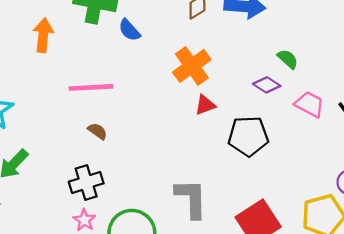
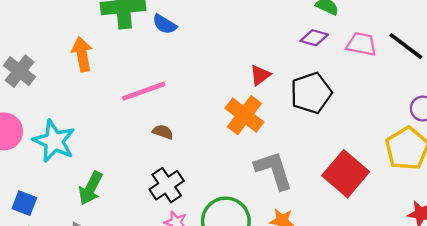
orange cross: (192, 66) -> (244, 115), moved

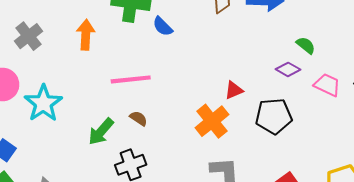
green arrow: (91, 188) -> (101, 132), moved

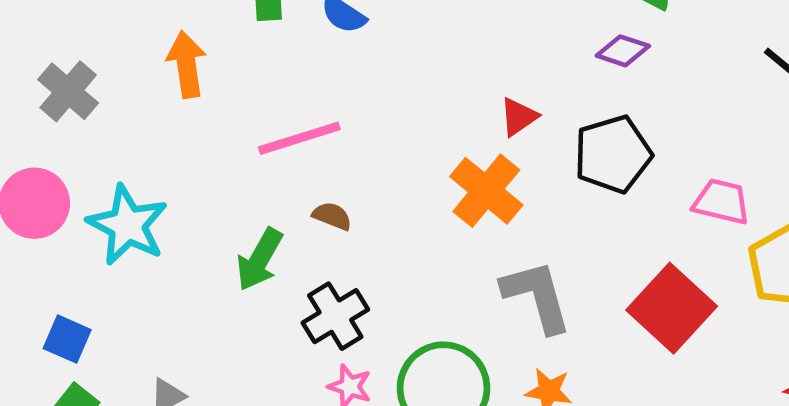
pink trapezoid: (327, 85) -> (721, 202), moved

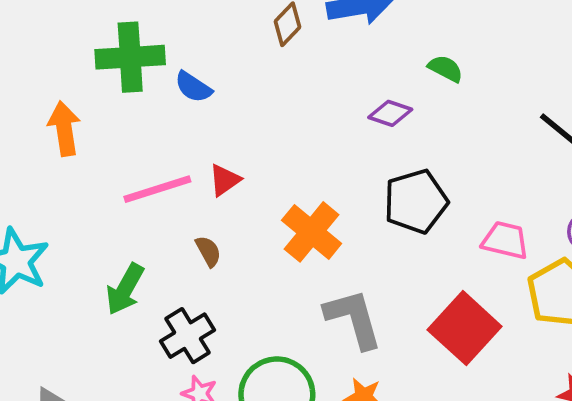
purple diamond: (623, 51) -> (390, 113), moved
red triangle: (519, 117) -> (225, 180), moved
brown semicircle: (332, 216) -> (208, 251), moved, turned 40

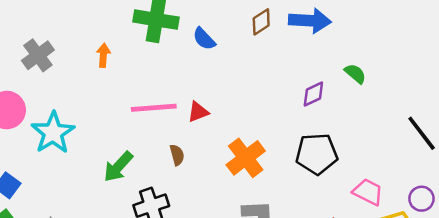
blue semicircle: (193, 87) -> (204, 39), moved
purple diamond: (390, 113) -> (313, 94), turned -56
orange arrow: (64, 129) -> (103, 55), size x0.7

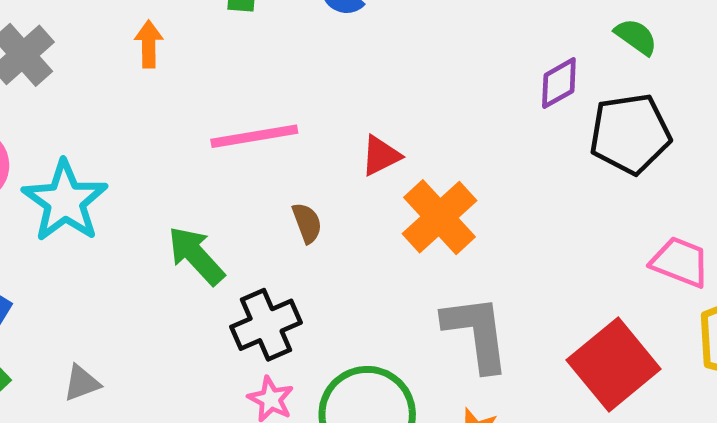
red triangle: (198, 112) -> (381, 156), moved
black pentagon: (317, 154) -> (630, 134), moved
green arrow: (118, 167) -> (196, 256), turned 100

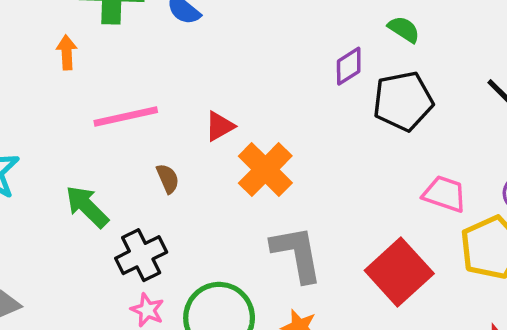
orange arrow: (149, 44) -> (67, 53), moved

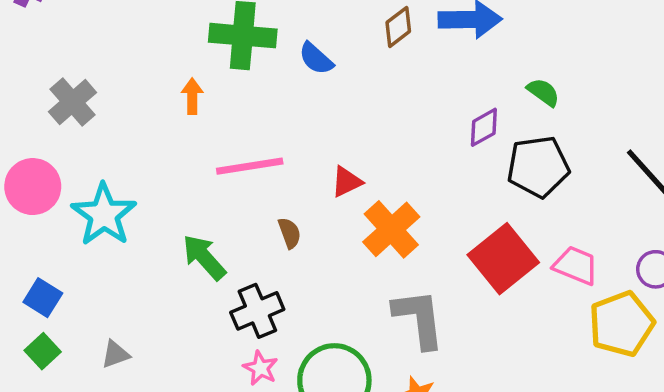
red square: (399, 272) -> (503, 259), moved

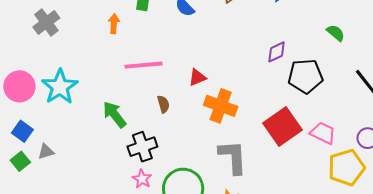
green semicircle: (543, 92) -> (336, 33), moved
pink circle: (33, 187) -> (19, 86), moved
orange cross: (391, 229) -> (221, 106), turned -32
gray triangle: (115, 354) -> (46, 152), moved

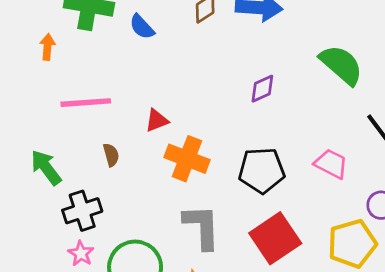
green semicircle: (336, 33) -> (341, 65), size x1.8
black pentagon: (305, 76) -> (262, 170), moved
red square: (282, 126) -> (275, 238), moved
pink trapezoid: (323, 133) -> (331, 164), moved

